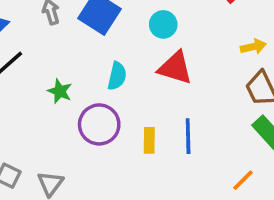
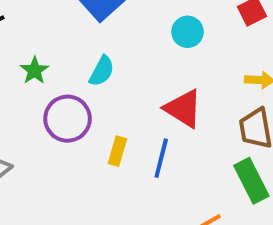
cyan circle: (163, 24) -> (188, 32), moved
red triangle: (175, 68) -> (183, 109), moved

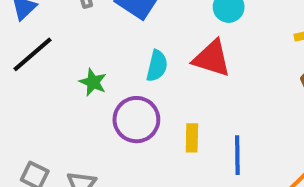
red triangle: (183, 109) -> (212, 58), moved
blue line: (161, 158) -> (237, 155), moved

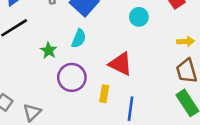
red triangle: (212, 58) -> (120, 64), moved
cyan semicircle: (157, 66) -> (79, 38), moved

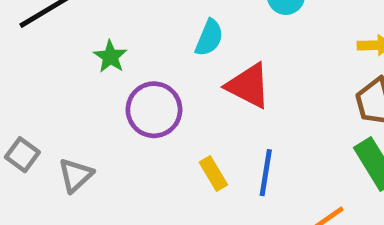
cyan semicircle: (79, 38) -> (209, 38), moved
yellow rectangle: (104, 94) -> (213, 173), moved, turned -42

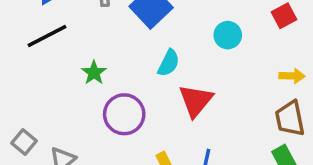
red triangle: (248, 86) -> (196, 101), turned 39

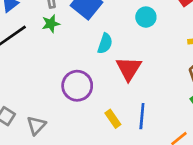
green star: (94, 73) -> (51, 24), moved, turned 30

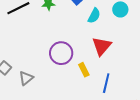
cyan semicircle: (105, 43) -> (94, 16), moved
yellow rectangle: (113, 119) -> (84, 70), moved

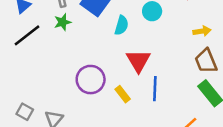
blue line: (106, 83) -> (155, 89), moved

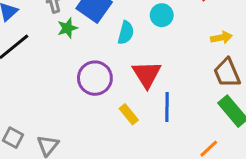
green star: (63, 22) -> (67, 28), moved
purple circle: (91, 80) -> (95, 78), moved

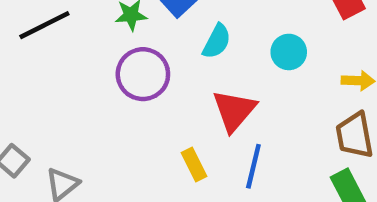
cyan circle: (162, 15) -> (289, 52), moved
purple circle: (95, 78) -> (143, 74), moved

